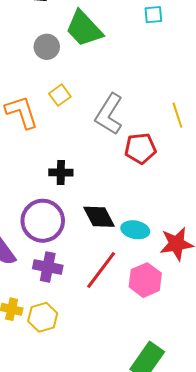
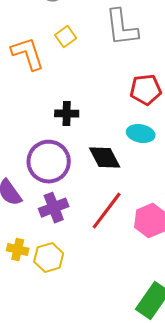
gray L-shape: (109, 114) -> (122, 28), moved, turned -39
cyan ellipse: (135, 230) -> (141, 134), moved
purple cross: (48, 267) -> (54, 208), turned -32

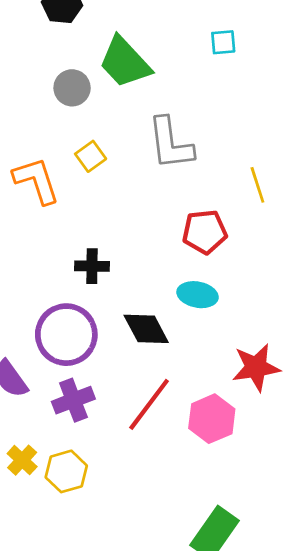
yellow cross: (18, 250) -> (22, 460), turned 30

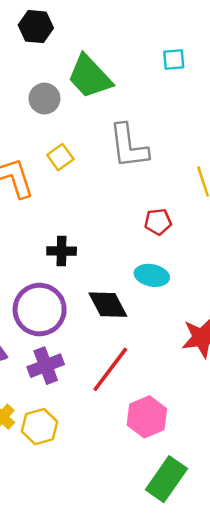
red pentagon: (205, 232) -> (158, 222), size x0.7
pink hexagon: (212, 419) -> (147, 417), moved

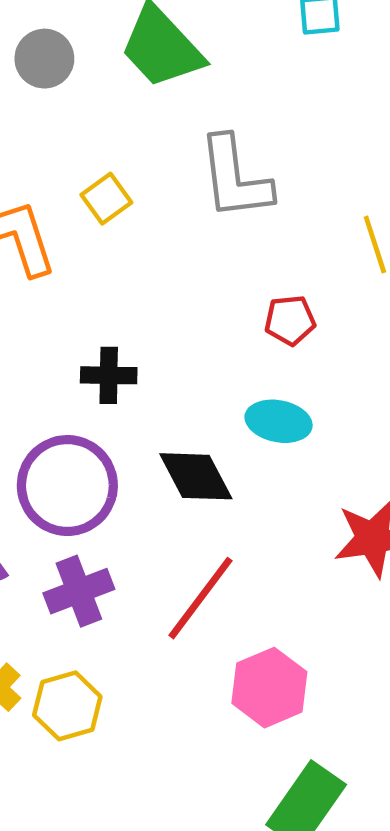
gray circle: (44, 99) -> (44, 59), moved

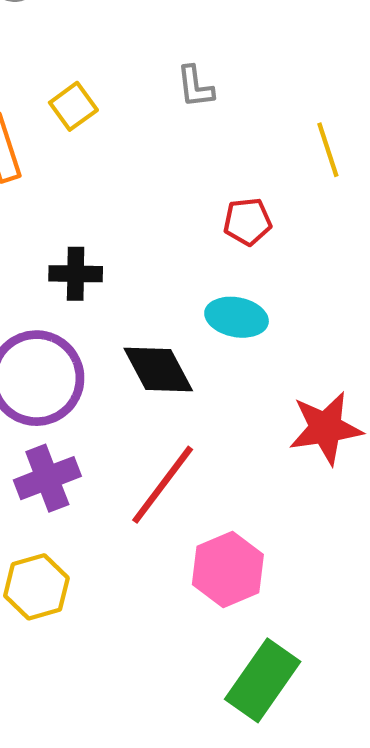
gray L-shape: (235, 178) -> (195, 87), size x0.5

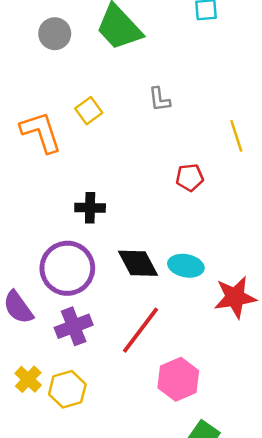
cyan ellipse: (237, 317) -> (186, 266), moved

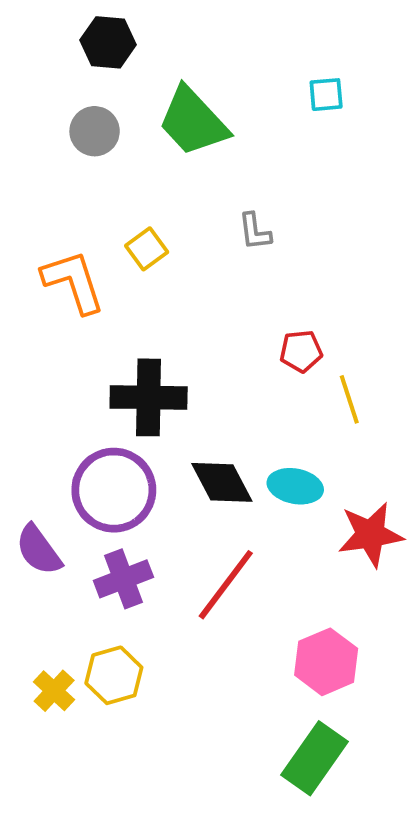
yellow line: (236, 136) -> (349, 399), moved
black cross: (90, 208) -> (149, 397), size x1.6
yellow cross: (28, 379) -> (54, 691), moved
pink hexagon: (178, 379) -> (326, 662), moved

